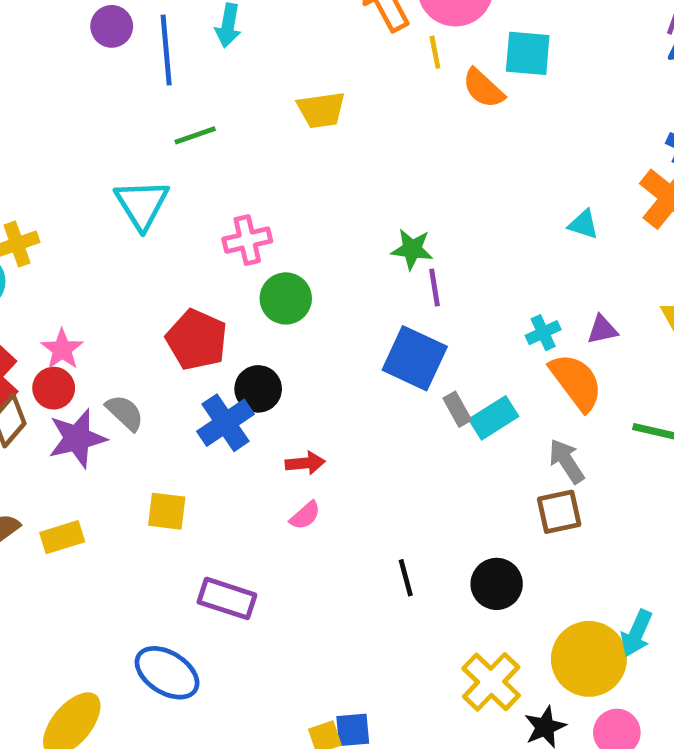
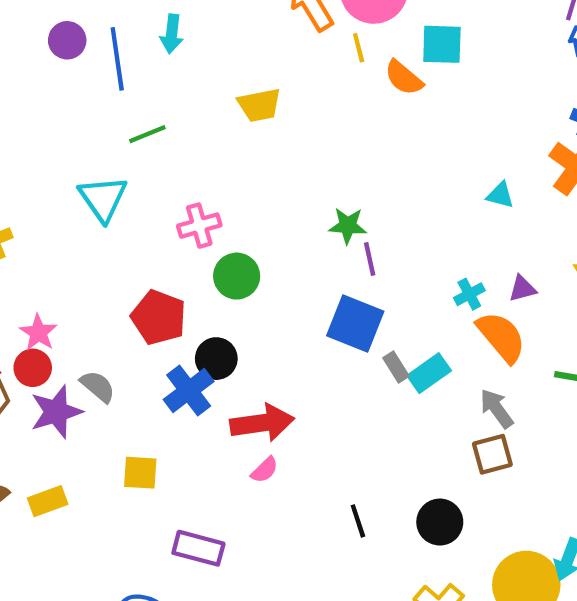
red arrow: (305, 463) -> (262, 423), size x1.8

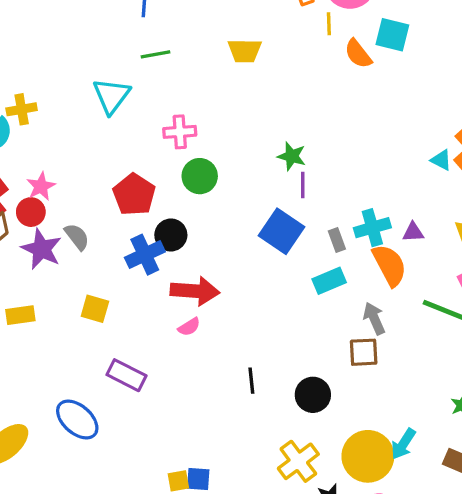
cyan triangle: (500, 195) -> (441, 160), moved
cyan cross: (469, 294) -> (372, 228), size x1.5
gray rectangle: (396, 367) -> (337, 240), moved
purple star: (56, 412) -> (41, 249), turned 30

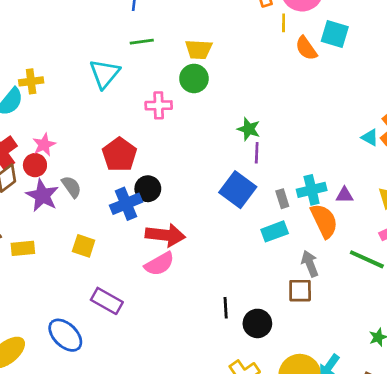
yellow trapezoid: (245, 51) -> (199, 49), moved
green circle: (200, 176) -> (194, 78), moved
pink semicircle: (189, 327) -> (159, 264), size x1.6
black line: (251, 381) -> (226, 308), moved

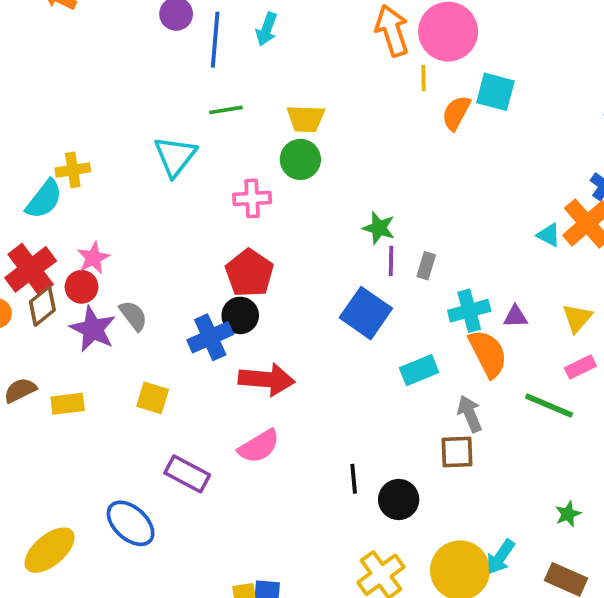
orange semicircle: (306, 48) -> (456, 113), turned 65
red pentagon: (119, 155) -> (249, 273), moved
gray rectangle: (282, 199) -> (426, 266), moved, turned 36
pink semicircle: (159, 264) -> (259, 446), moved

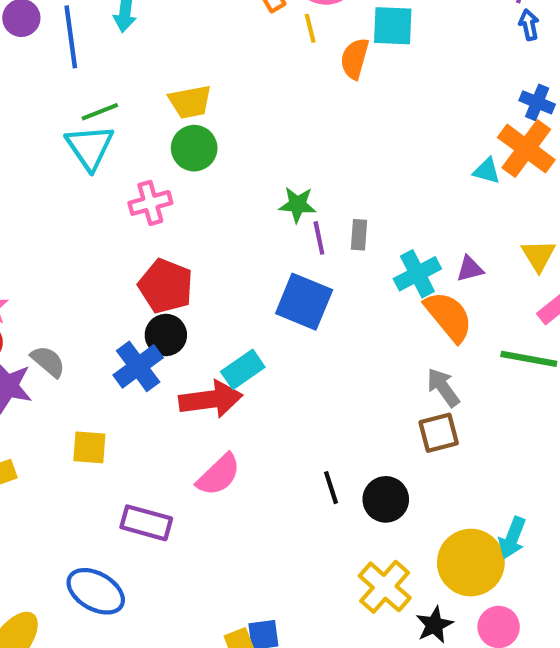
cyan triangle: (175, 156) -> (90, 147), moved
cyan rectangle: (419, 370) -> (243, 369), moved

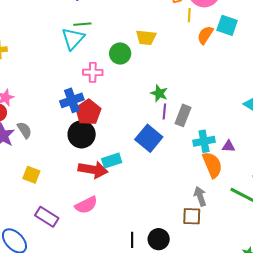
yellow trapezoid: (190, 102) -> (146, 37), moved
gray rectangle: (359, 235) -> (183, 115), size x1.5
black circle: (166, 335) -> (82, 134), size x1.4
blue cross: (138, 366) -> (72, 100), moved
black line: (331, 488) -> (132, 240), moved

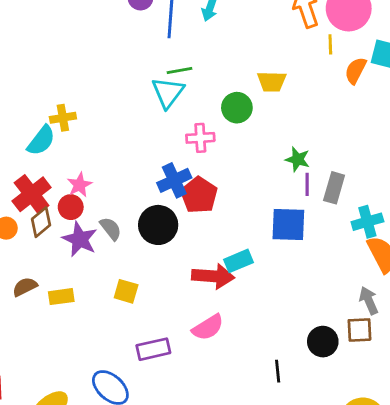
black circle: (82, 134) -> (158, 225), moved
blue square: (149, 138) -> (288, 225), turned -32
purple rectangle: (47, 217) -> (153, 349), turned -40
black circle: (159, 239) -> (323, 342), moved

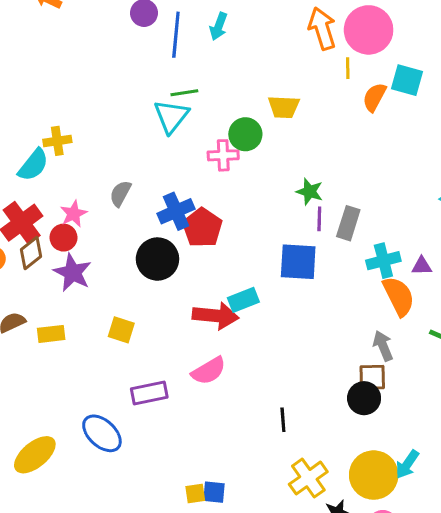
pink cross: (200, 138) -> (223, 155), moved
gray semicircle: (111, 229) -> (120, 193), moved, turned -115
black circle: (323, 342) -> (364, 398), moved

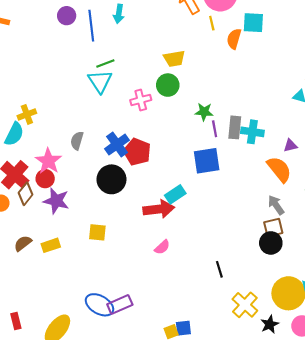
green circle: (245, 134) -> (168, 85), moved
pink star: (74, 214) -> (48, 161), size x1.4
cyan cross: (383, 261) -> (252, 132), moved, turned 35
pink semicircle: (209, 371) -> (162, 247), size x0.7
purple rectangle: (149, 393) -> (120, 305), moved

